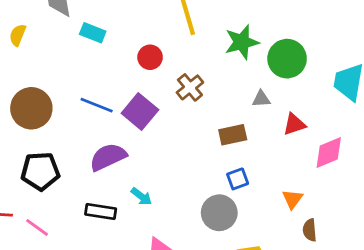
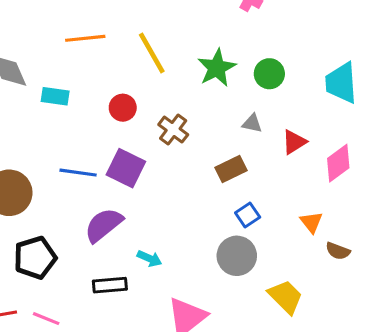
green circle: (287, 59) -> (269, 74), size x0.7
gray triangle: (261, 99) -> (252, 123), turned 30
brown semicircle: (310, 230) -> (338, 251), turned -50

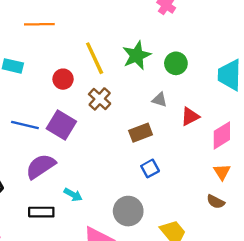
yellow line: (152, 53) -> (95, 58), moved
orange triangle: (311, 222) -> (222, 172), moved
gray circle: (237, 256) -> (128, 211), moved

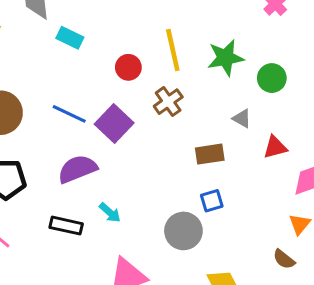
gray circle: (128, 211) -> (183, 231), moved

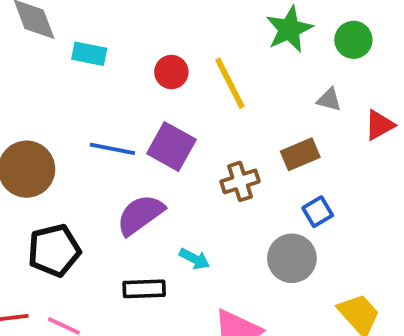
yellow line: (173, 50) -> (230, 83), moved
brown cross: (168, 102) -> (240, 181), moved, turned 32

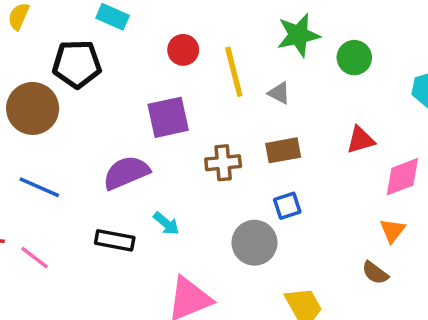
gray triangle: (329, 100) -> (279, 93), moved
purple square: (171, 147) -> (168, 117), turned 36
blue line: (112, 149) -> (39, 187), moved
black pentagon: (54, 250) -> (77, 64), moved

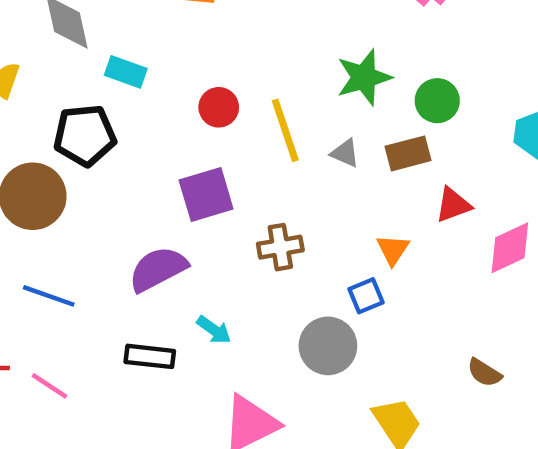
brown rectangle: (283, 150) -> (408, 153), moved
orange triangle: (392, 231) -> (393, 250), moved

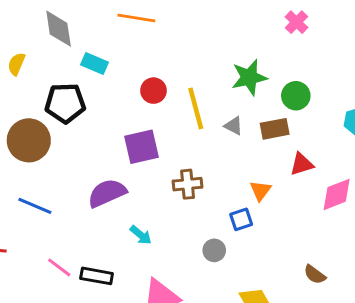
gray circle: (328, 346) -> (214, 250), size x0.6
black rectangle: (150, 356) -> (97, 276), moved
pink line: (50, 386) -> (59, 267), moved

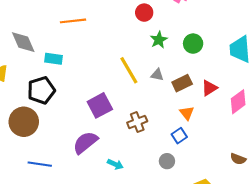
green star: (249, 77) -> (159, 40), size x0.7
red circle: (153, 91) -> (144, 13), moved
brown rectangle: (275, 129) -> (182, 83), moved

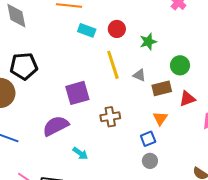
red circle: (144, 13) -> (117, 29), moved
green circle: (193, 44) -> (180, 65), moved
cyan rectangle: (54, 59) -> (87, 30), moved
gray circle: (167, 161) -> (150, 161), moved

